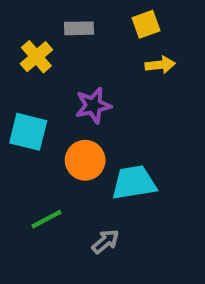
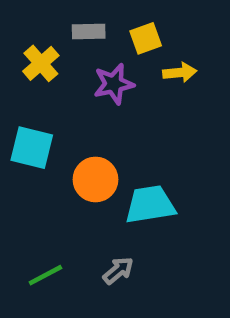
yellow square: (146, 24) -> (146, 38), moved
purple star: (93, 105) -> (114, 84), moved
green line: (47, 219) -> (45, 275), moved

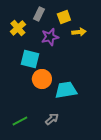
gray rectangle: (89, 32) -> (39, 14), turned -64
cyan square: (32, 148) -> (30, 59), moved

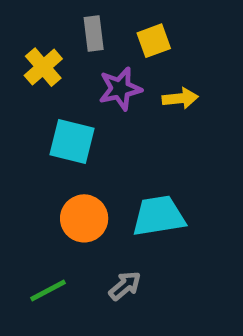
gray rectangle: (39, 14) -> (94, 33), turned -32
yellow arrow: (79, 32) -> (180, 98), moved
orange circle: (42, 79) -> (84, 218), moved

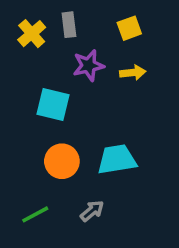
yellow square: (154, 41) -> (129, 28), moved
yellow cross: (43, 67) -> (32, 34), moved

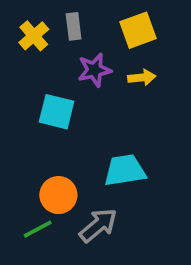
yellow square: (129, 28) -> (138, 30), size x1.4
orange circle: (62, 161) -> (58, 195), moved
gray arrow: (92, 211) -> (98, 225), size x1.5

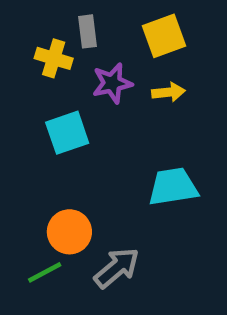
yellow cross: (34, 36) -> (54, 58), moved, turned -32
cyan square: (57, 112) -> (67, 133), turned -33
cyan trapezoid: (125, 170) -> (173, 187), moved

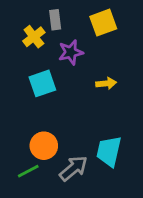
yellow cross: (54, 58) -> (34, 37), turned 35
yellow arrow: (169, 92) -> (106, 83), moved
cyan trapezoid: (173, 187) -> (109, 151), moved, turned -68

